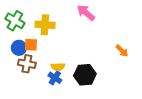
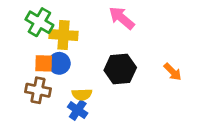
green cross: (15, 21) -> (39, 22), moved
blue circle: (19, 48) -> (59, 63), moved
black hexagon: (85, 75) -> (120, 69), moved

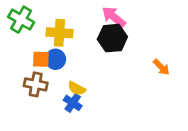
green cross: (39, 22) -> (21, 20), moved
black hexagon: (120, 69) -> (112, 38), moved
yellow semicircle: (82, 94) -> (77, 88), turned 30

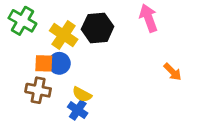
pink arrow: (114, 17) -> (148, 18), moved, turned 30
yellow cross: (59, 33) -> (64, 35), turned 30
black hexagon: (112, 38) -> (98, 28), moved

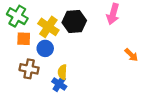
pink arrow: (148, 18) -> (113, 14), turned -144
orange square: (44, 63) -> (24, 39), moved
yellow semicircle: (82, 94) -> (62, 72), turned 64

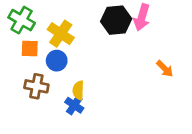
black hexagon: (74, 22) -> (116, 20), moved

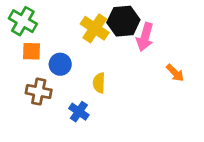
pink arrow: (142, 17) -> (145, 37), moved
yellow cross: (61, 34) -> (95, 28), moved
yellow semicircle: (78, 90) -> (99, 83), moved

